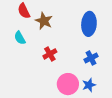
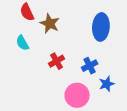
blue cross: (91, 58) -> (90, 66), moved
blue star: (89, 85) -> (107, 84), moved

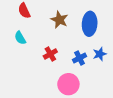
brown star: (50, 24) -> (59, 20), moved
blue star: (107, 84) -> (100, 54), moved

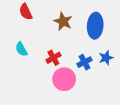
cyan semicircle: (20, 38) -> (21, 49), moved
pink circle: (68, 84) -> (64, 79), moved

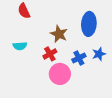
brown star: (63, 21) -> (59, 34), moved
cyan semicircle: (21, 49) -> (20, 46), turned -64

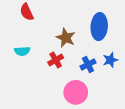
pink circle: (60, 74) -> (76, 92), moved

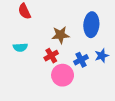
brown star: (66, 38) -> (60, 35), turned -30
pink circle: (76, 92) -> (63, 75), moved

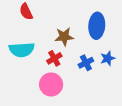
cyan semicircle: (20, 47) -> (22, 50), size x1.6
pink circle: (63, 75) -> (51, 84), moved

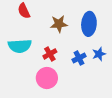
brown star: (64, 37) -> (59, 24), moved

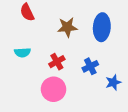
cyan semicircle: (20, 46) -> (22, 52), size x0.6
blue star: (99, 54) -> (113, 82), moved

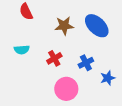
blue ellipse: (102, 27) -> (97, 26), turned -50
pink circle: (54, 89) -> (66, 89), moved

